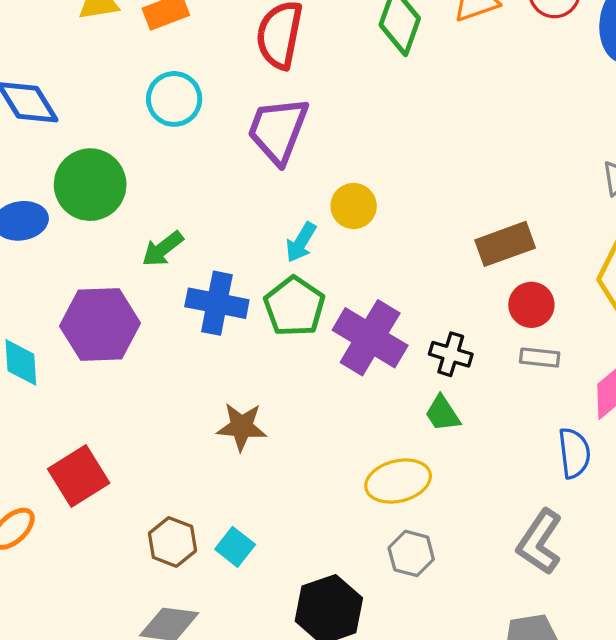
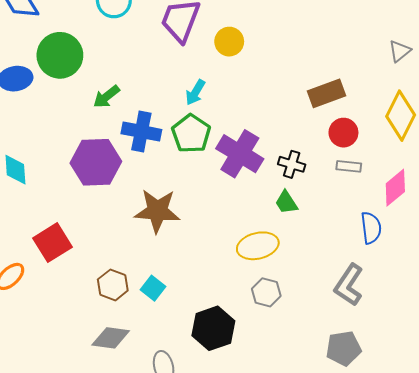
yellow circle: (354, 206) -> (229, 42), moved
purple hexagon: (100, 325) -> (96, 162), moved
brown star: (242, 427) -> (157, 211), size x1.4

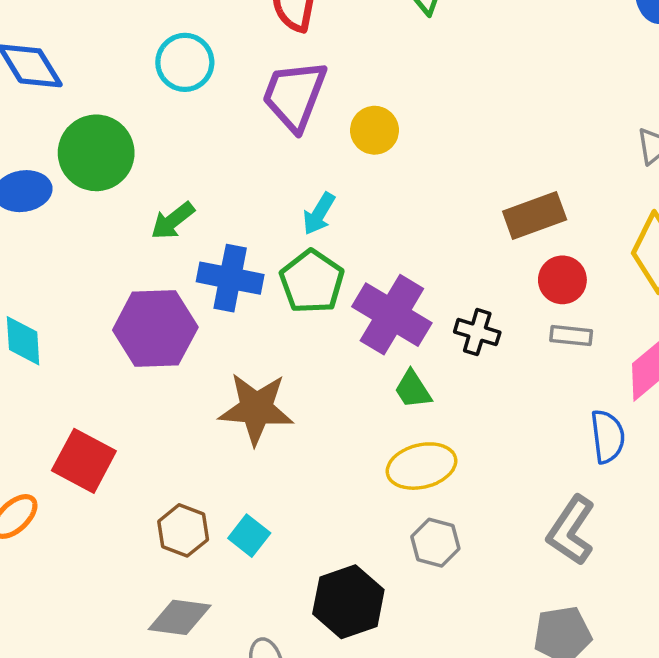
green trapezoid: (286, 202) -> (413, 389), moved
red square: (52, 243) -> (84, 461), turned -30

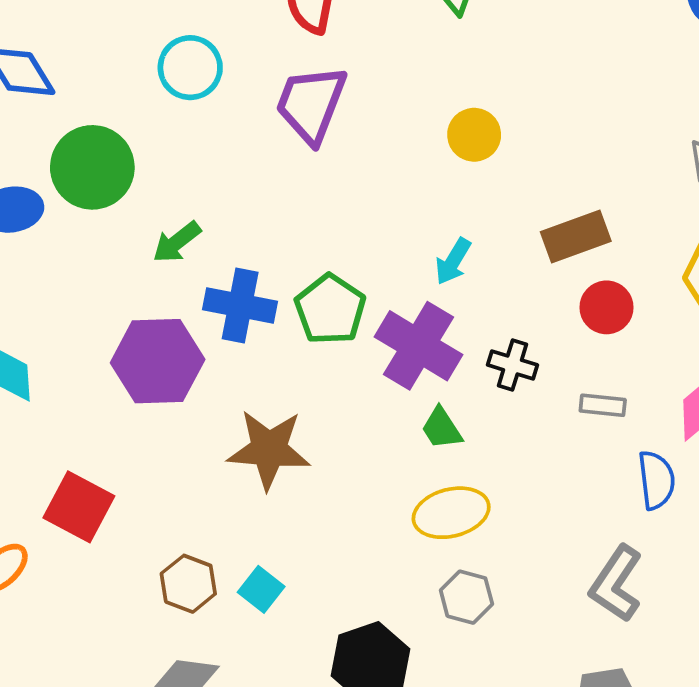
yellow circle: (375, 130) -> (474, 135), moved
cyan arrow: (319, 214) -> (453, 261), moved
gray rectangle: (571, 336) -> (603, 405), moved

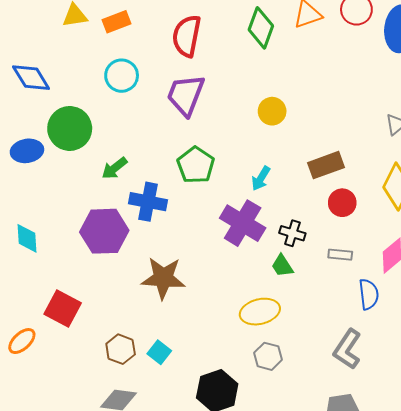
green pentagon: (330, 309) -> (196, 165), moved
green trapezoid: (442, 428) -> (282, 266), moved

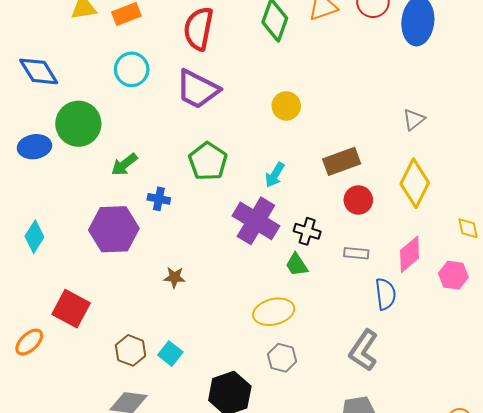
purple trapezoid: (186, 95) -> (197, 89), turned -84
blue cross: (148, 202) -> (159, 199), size x0.6
cyan diamond: (27, 238) -> (34, 237), turned 36
brown star: (163, 278) -> (174, 277), size x0.5

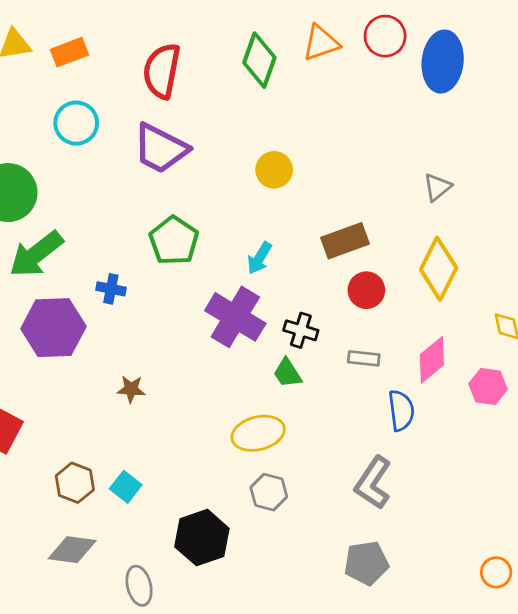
green arrow: (124, 164) -> (36, 254), moved, size x1.6

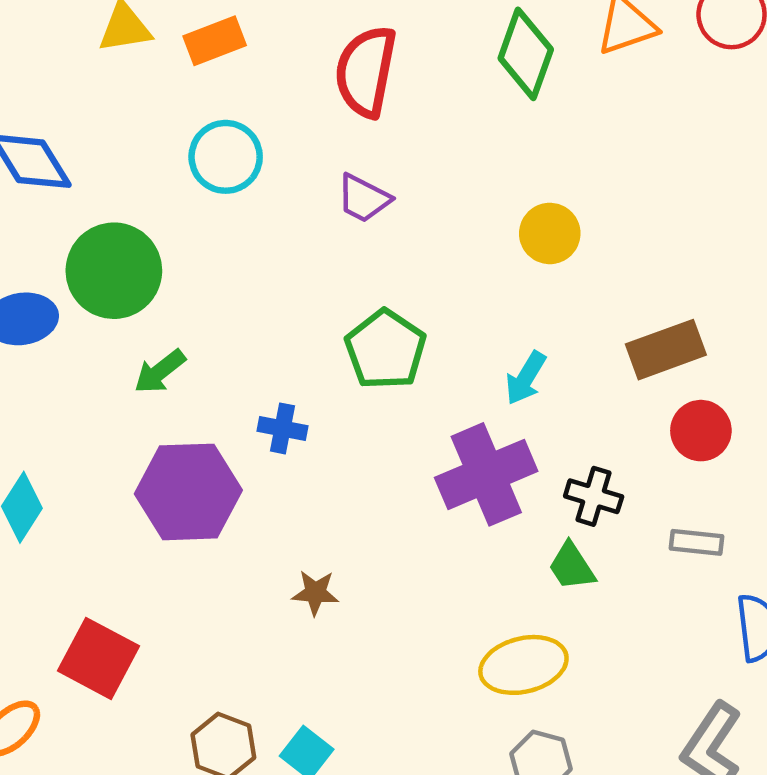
purple trapezoid: (160, 148) -> (364, 198), size x0.6
green arrow: (36, 254) -> (160, 371), size x0.6
purple cross: (235, 317) -> (486, 474), turned 36

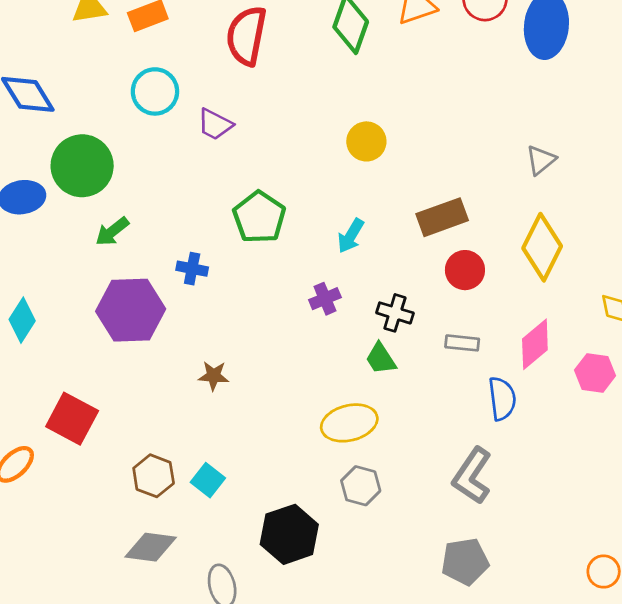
purple trapezoid: (364, 198) -> (215, 124), moved
purple cross: (486, 474) -> (325, 299), size x0.5

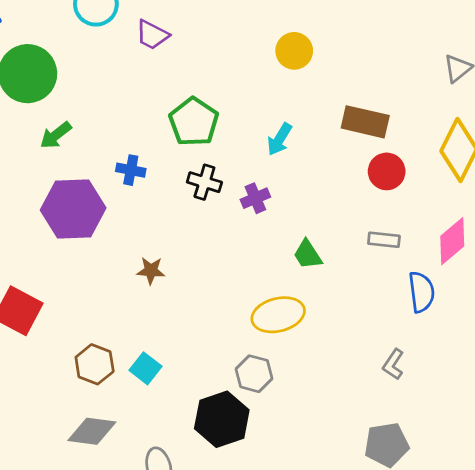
brown rectangle: (442, 217) -> (365, 122), turned 33
black cross: (395, 313) -> (204, 182), moved
gray L-shape: (472, 476) -> (393, 364), size x0.6
gray hexagon: (361, 486) -> (254, 374), moved

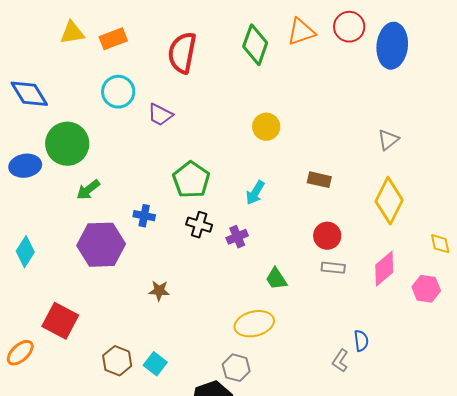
brown rectangle: (365, 122) -> (319, 180), size x0.7
red circle: (387, 171) -> (327, 236), moved
blue semicircle: (421, 292) -> (361, 341), moved, size x0.7

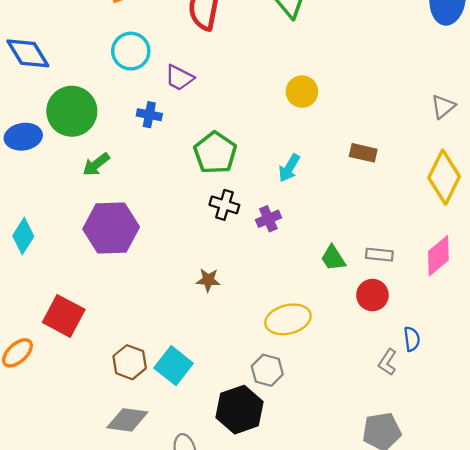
blue cross: (144, 216) -> (149, 115), moved
red circle: (327, 236) -> (372, 295), moved
green trapezoid: (276, 279) -> (333, 258), moved
brown star: (159, 291) -> (208, 280), moved
cyan square: (155, 364) -> (174, 366), size x1.4

